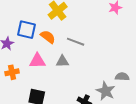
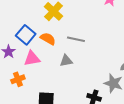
blue square: (27, 30) -> (26, 35), turned 36
pink triangle: (37, 61) -> (32, 59), moved

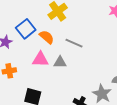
pink triangle: (32, 59) -> (40, 59), moved

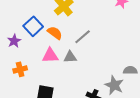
gray line: (74, 43) -> (83, 37), turned -60

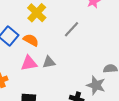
gray line: (83, 37) -> (72, 29), moved

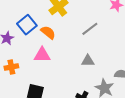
gray triangle: (49, 62) -> (88, 61), moved

